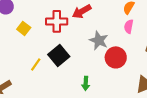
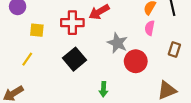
yellow square: (24, 28) -> (37, 30), turned -32
yellow line: (36, 64) -> (27, 59), moved

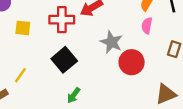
yellow line: (27, 59) -> (20, 75), moved
green arrow: (103, 89) -> (74, 95), moved, turned 32

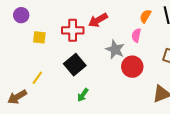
pink semicircle: (147, 26) -> (136, 35), moved

